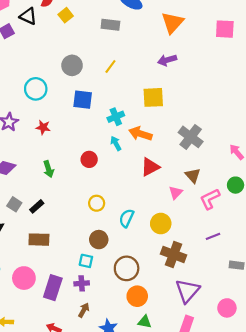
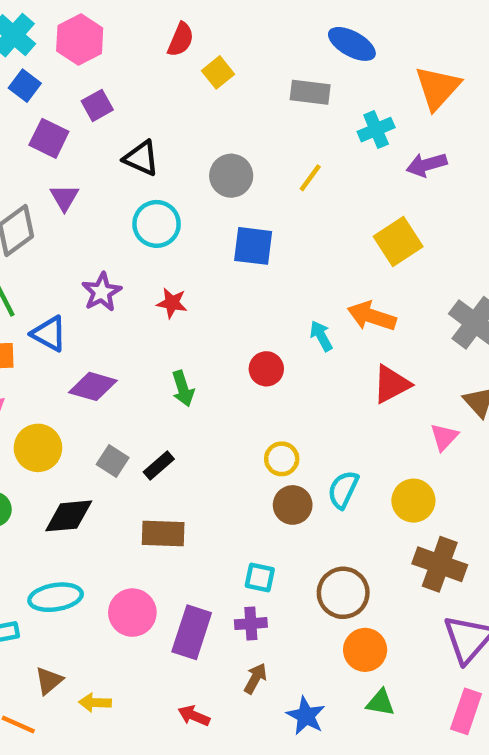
black triangle: (28, 16) -> (141, 158), moved
yellow square: (153, 97) -> (398, 242), turned -30
cyan cross: (116, 117) -> (376, 130), moved
brown circle: (99, 240) -> (293, 505), moved

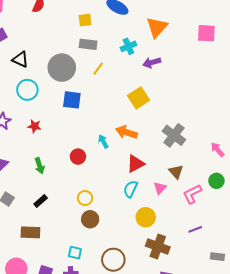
yellow square: (218, 72) -> (85, 20), moved, turned 32
gray rectangle: (310, 92) -> (88, 44), moved
gray circle: (231, 176) -> (62, 68), size x1.4
black rectangle: (159, 465) -> (41, 201), moved
cyan semicircle: (343, 490) -> (131, 189), moved

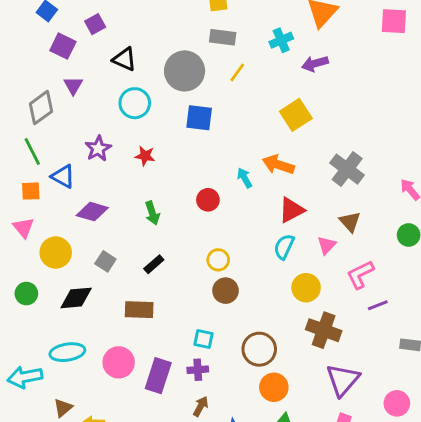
pink L-shape: (192, 194) -> (360, 274), moved

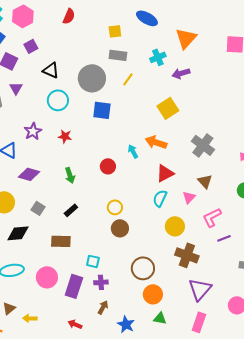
cyan square: (204, 339) -> (93, 261), moved

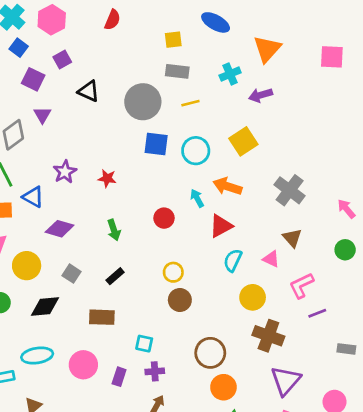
yellow line: (128, 79) -> (190, 103), turned 40
cyan circle: (58, 100) -> (196, 151), moved
red triangle: (165, 173) -> (221, 226), moved
pink triangle: (189, 197) -> (271, 259), turned -48
purple rectangle: (74, 286) -> (119, 377), size x0.6

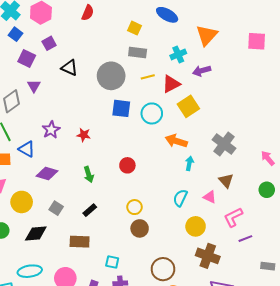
yellow square: (173, 40) -> (135, 28), turned 32
cyan arrow: (197, 198) -> (189, 163), moved, turned 40
red triangle: (221, 226) -> (171, 84), moved

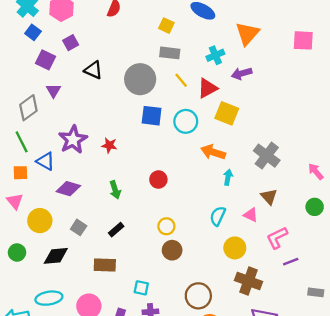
yellow line: (148, 77) -> (181, 80), turned 64
yellow square: (188, 106) -> (227, 113), turned -35
purple star: (51, 130) -> (73, 140), size x1.4

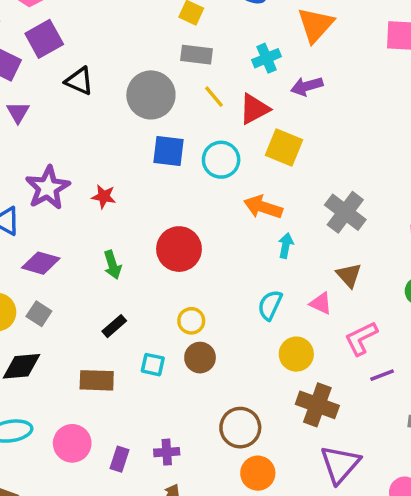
purple square: (71, 43) -> (44, 39), size x1.5
red circle: (158, 180) -> (179, 249), size x1.6
gray square: (79, 227) -> (39, 314), moved
cyan square: (141, 288) -> (153, 365), moved

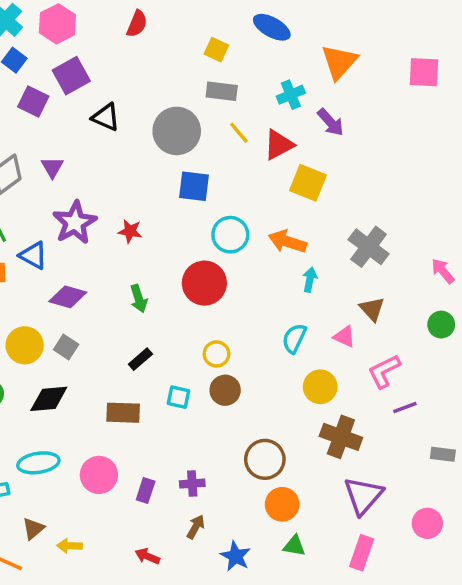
purple arrow: (307, 86) -> (331, 122), turned -116
purple triangle: (18, 112) -> (52, 167), moved
cyan circle: (221, 160) -> (230, 235), moved

